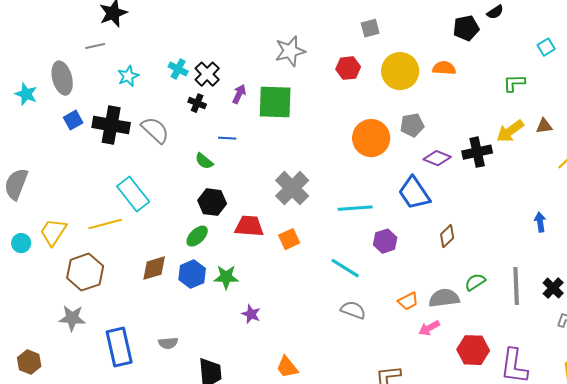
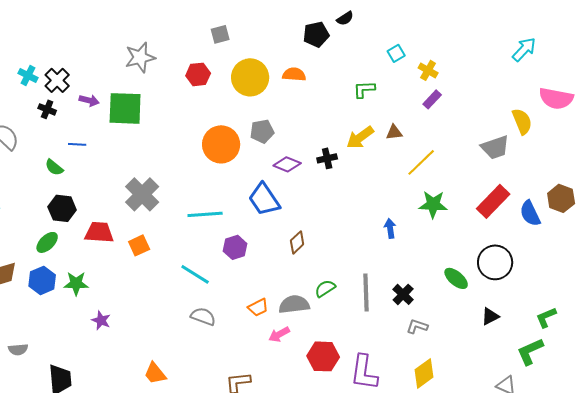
purple arrow: (239, 94) -> (89, 100), turned 78
black cross: (477, 152) -> (327, 158), size x0.7
orange trapezoid: (287, 367) -> (155, 373), moved

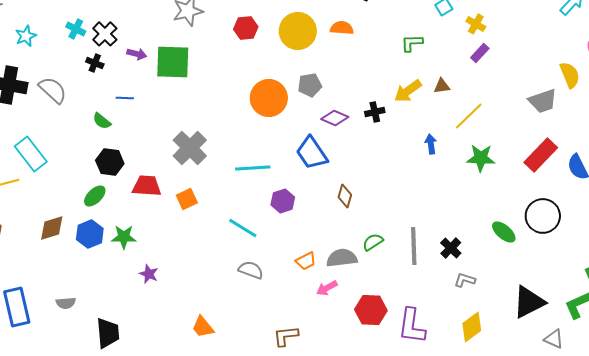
blue arrow: (390, 228) -> (431, 144), moved
brown diamond: (297, 242) -> (345, 196), turned -30
black triangle: (490, 316) -> (529, 302), moved, size x1.8

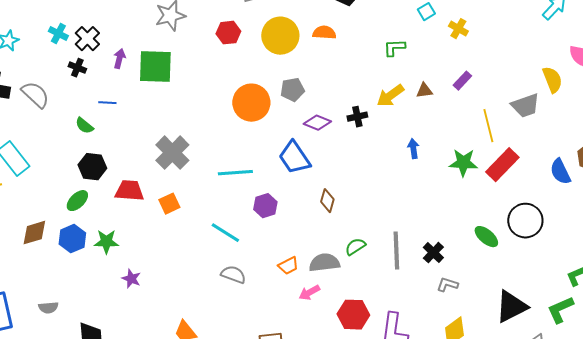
purple rectangle: (480, 53) -> (462, 81), moved
purple arrow: (137, 54) -> (119, 59), turned -90
yellow line: (469, 116) -> (488, 126), moved, turned -60
red rectangle: (541, 155) -> (502, 165), moved

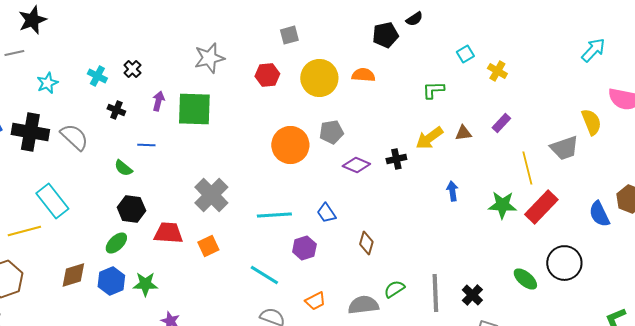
black cross: (87, 39) -> (132, 69), moved, size x0.7
blue trapezoid: (294, 158) -> (326, 213), moved, size x0.6
orange trapezoid: (288, 266) -> (315, 301), moved

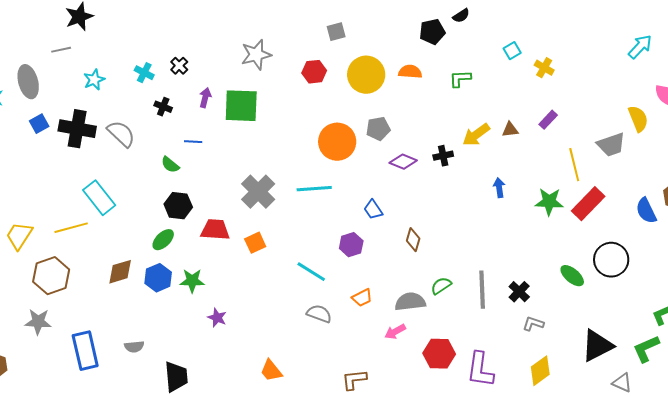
green L-shape: (433, 90) -> (460, 79), moved
cyan line: (274, 215) -> (314, 189), moved

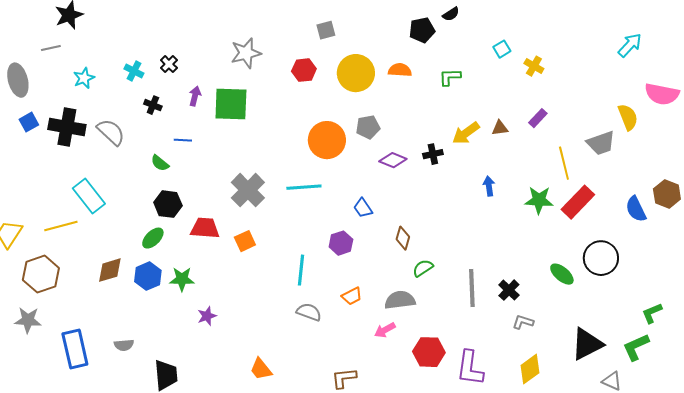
cyan line: (311, 272) -> (301, 270), turned 64
green semicircle: (441, 286) -> (423, 268), moved
purple star: (217, 318) -> (207, 316), turned 30

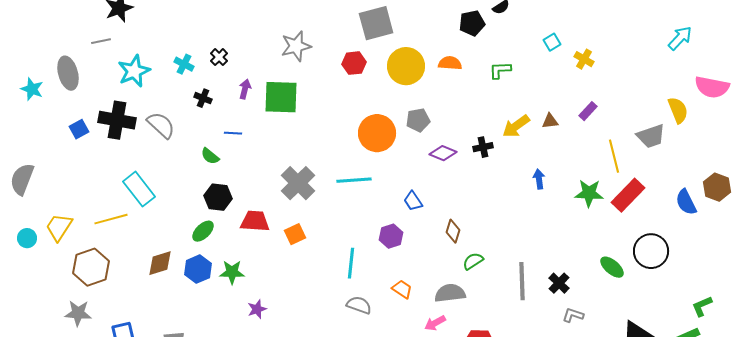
gray square: (326, 30) -> (376, 23), size x1.8
cyan star: (84, 78) -> (134, 71), size x1.5
blue square: (29, 122) -> (79, 129), moved
orange trapezoid: (352, 296) -> (402, 289), turned -120

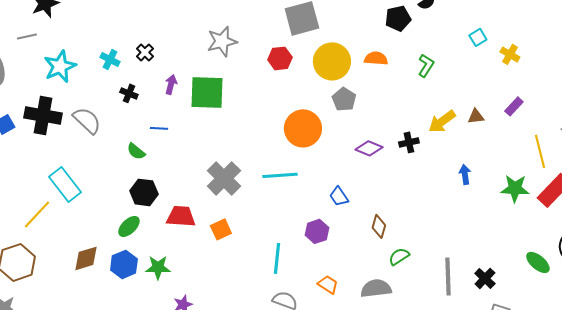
green L-shape: (500, 70) -> (426, 65), turned 125
gray pentagon: (418, 120) -> (344, 99), moved, turned -30
yellow line: (111, 219) -> (37, 214), turned -32

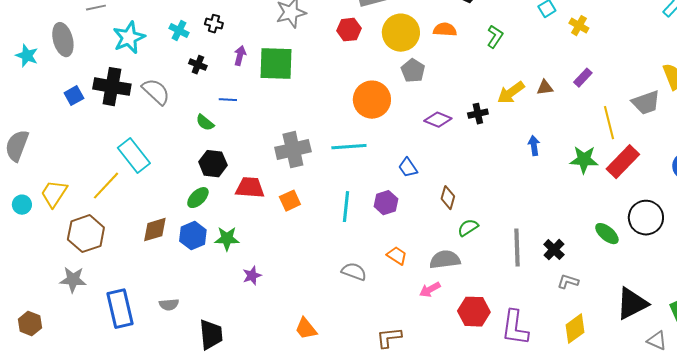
black cross: (145, 52) -> (214, 24), turned -30
gray cross: (224, 178) -> (293, 150), turned 32
cyan line: (277, 258) -> (346, 207), moved

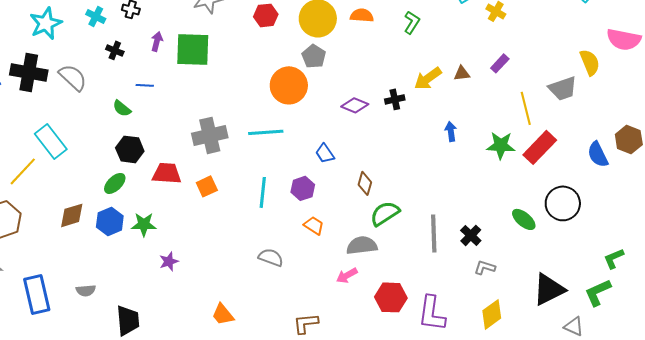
gray pentagon: (413, 71) -> (314, 56), moved
green semicircle: (468, 228) -> (385, 213), size x1.4
orange trapezoid: (397, 256) -> (314, 225), moved

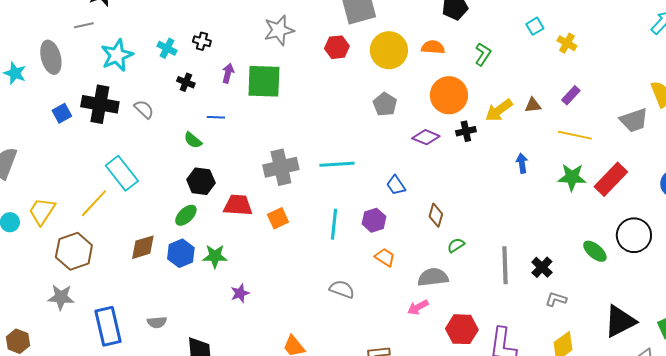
gray pentagon: (314, 56) -> (385, 104), moved
gray semicircle: (73, 77) -> (144, 109), size x0.7
orange circle: (289, 85) -> (449, 95), moved
yellow line: (526, 108) -> (575, 135), moved, turned -64
green semicircle: (385, 213) -> (456, 245), size x0.6

